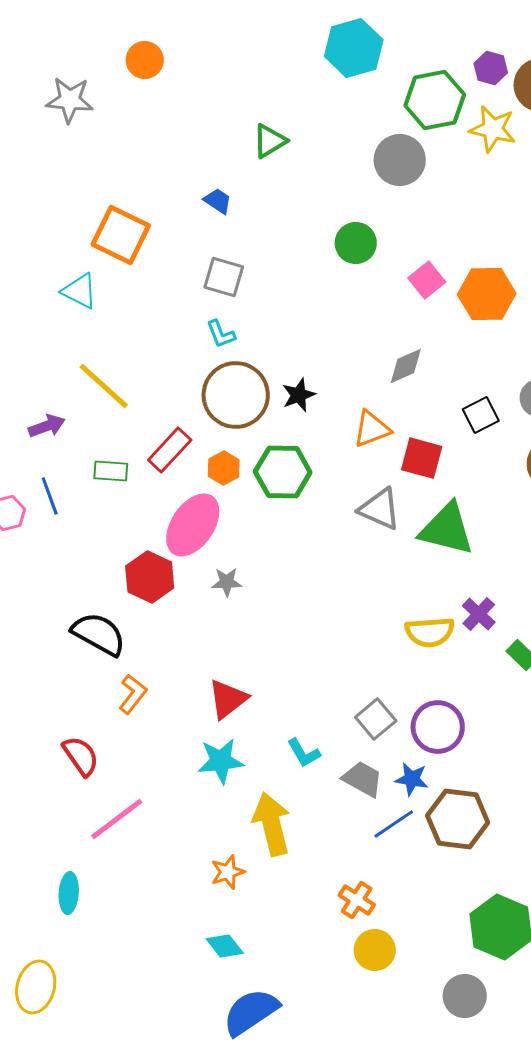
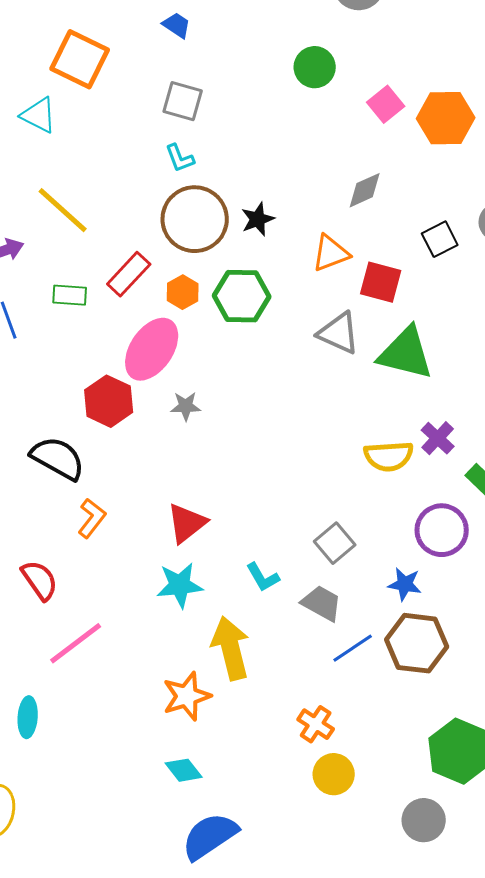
purple circle: (438, 727) -> (442, 530), moved
blue star: (412, 779) -> (405, 584), moved
orange star: (228, 872) -> (187, 696), size x1.4

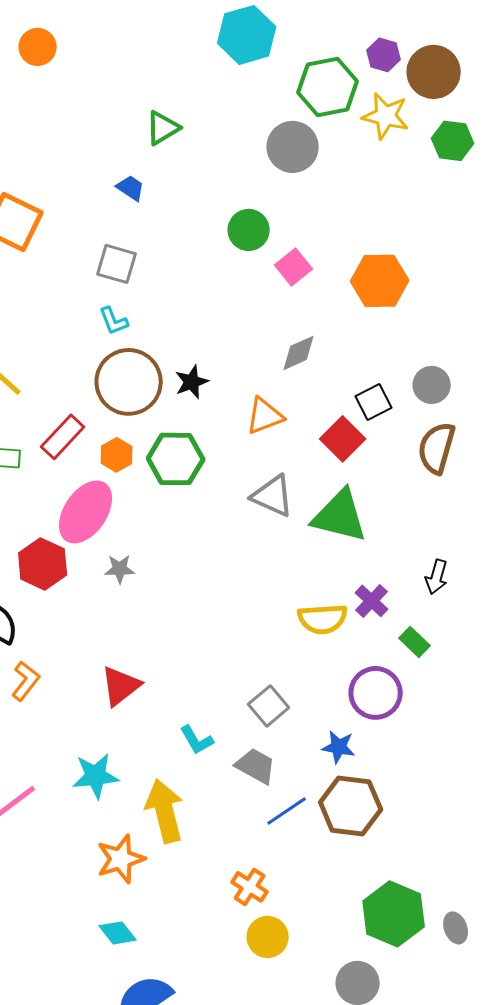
blue trapezoid: (177, 25) -> (131, 188), moved
pink square: (386, 104) -> (294, 267), moved
red square: (381, 282) -> (343, 439), moved, turned 30
cyan star: (180, 585) -> (96, 776), moved

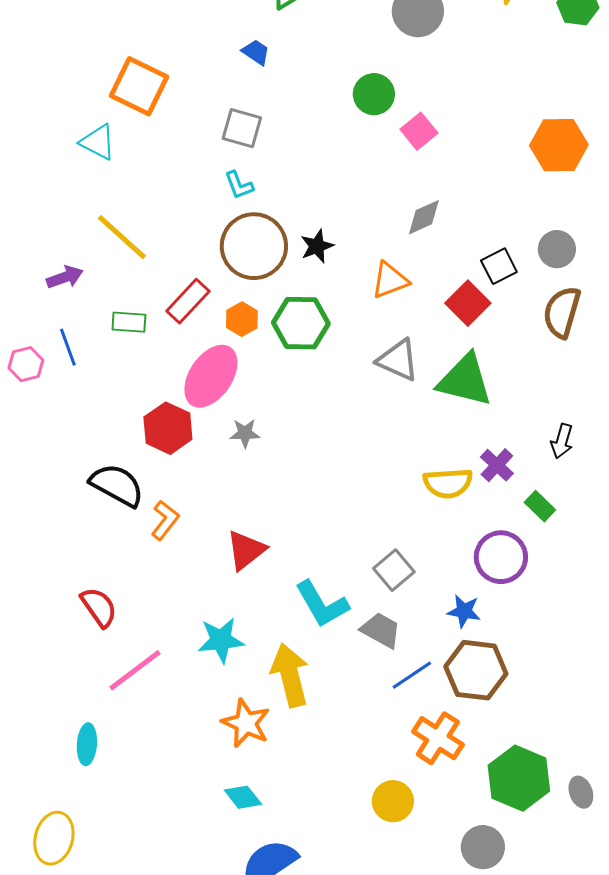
orange hexagon: (380, 281) -> (559, 145), moved
orange L-shape: (26, 681) -> (165, 520), moved
cyan L-shape: (197, 740) -> (322, 604), size x1.6
orange star: (121, 859) -> (246, 723), turned -30
orange cross: (250, 887) -> (438, 738), moved, size x1.4

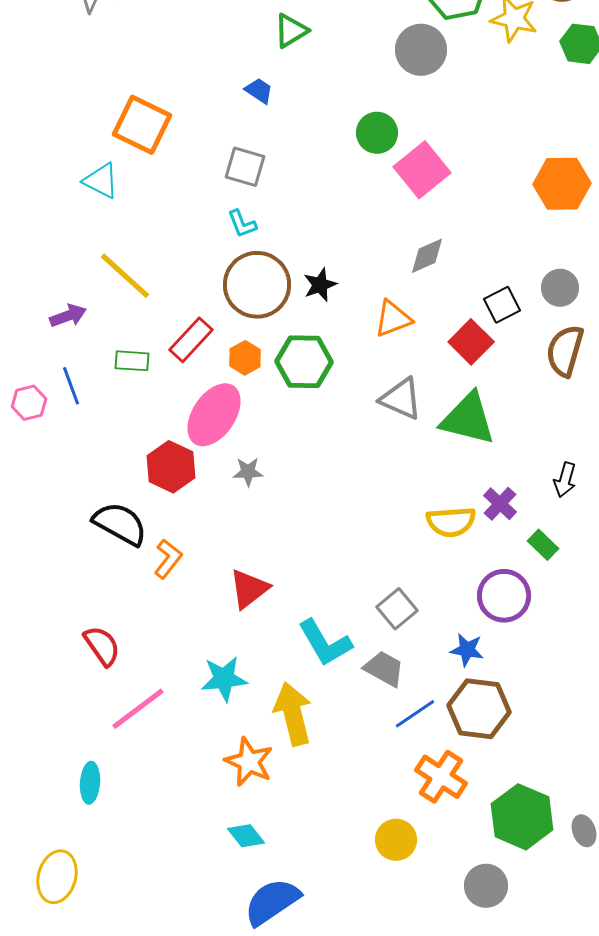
pink square: (419, 131) -> (422, 170), size x1.5

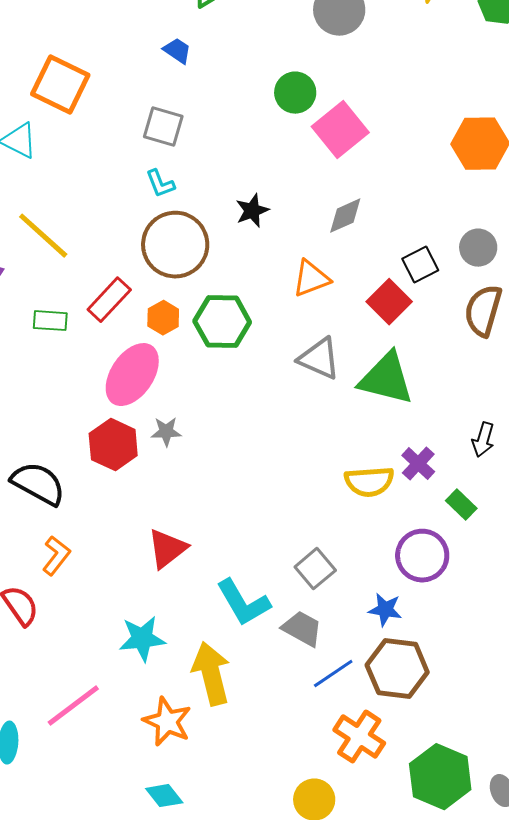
black star: (320, 285) -> (252, 211), moved
red hexagon: (171, 467) -> (113, 445), moved
orange L-shape: (168, 559) -> (56, 556), moved
pink line: (138, 709) -> (73, 706), moved

